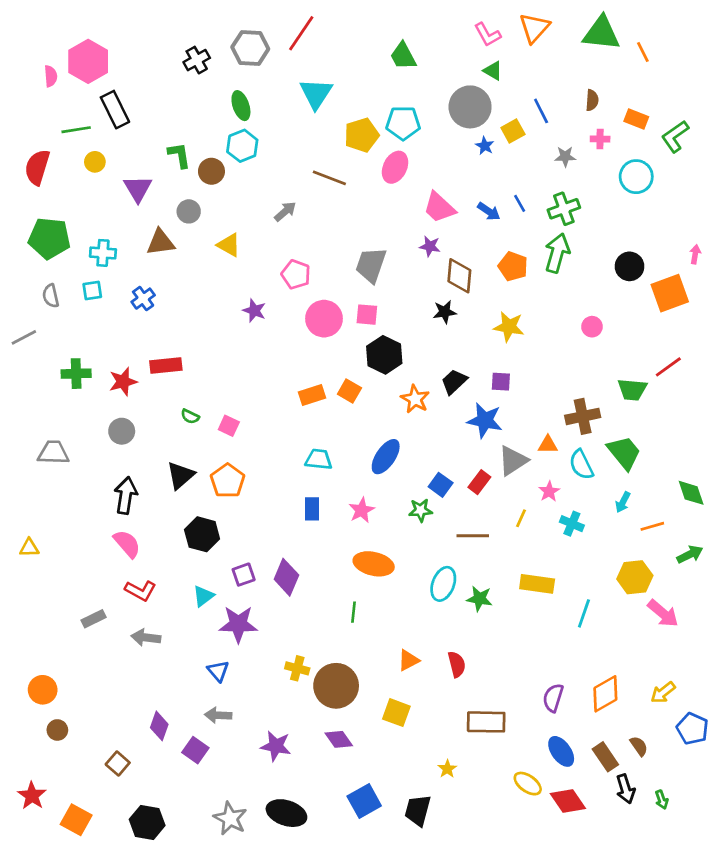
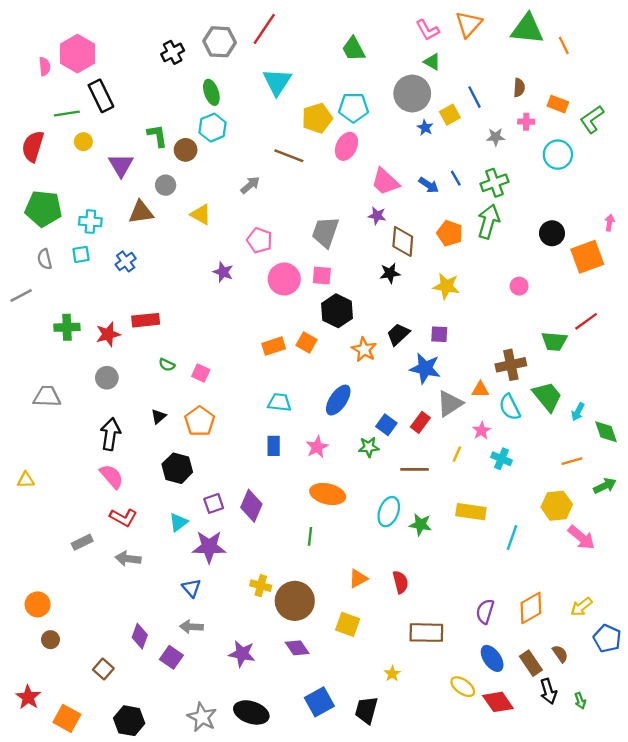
black triangle: (181, 475) -> (159, 416), size x0.6
cyan arrow: (623, 502) -> (578, 412), moved

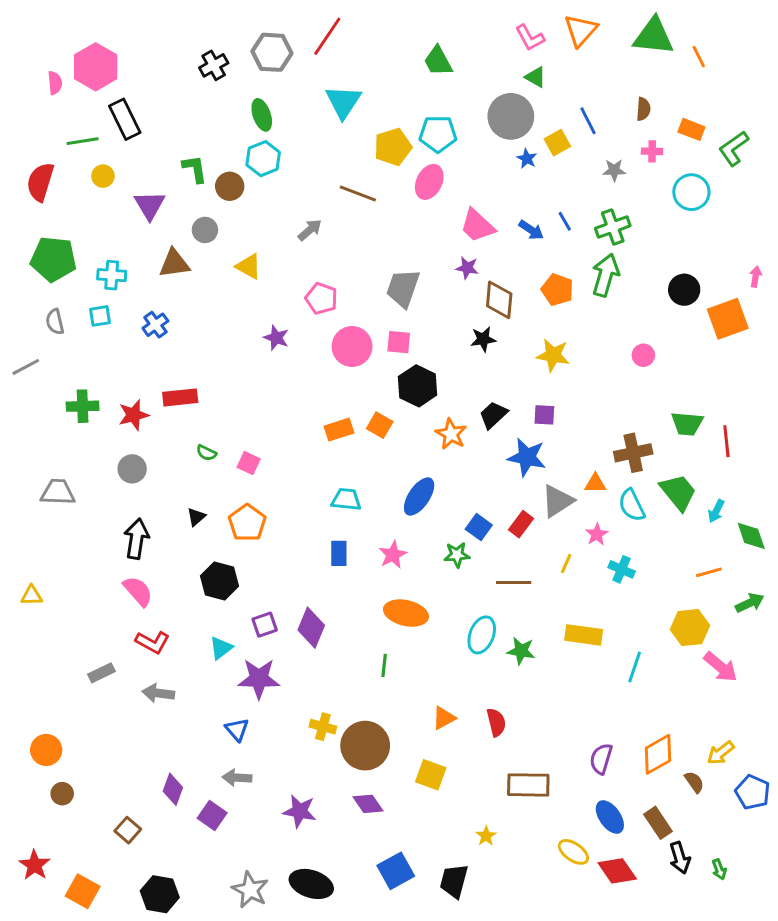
red line: (586, 321) -> (726, 441), moved, turned -60
brown semicircle: (560, 654) -> (694, 782), moved

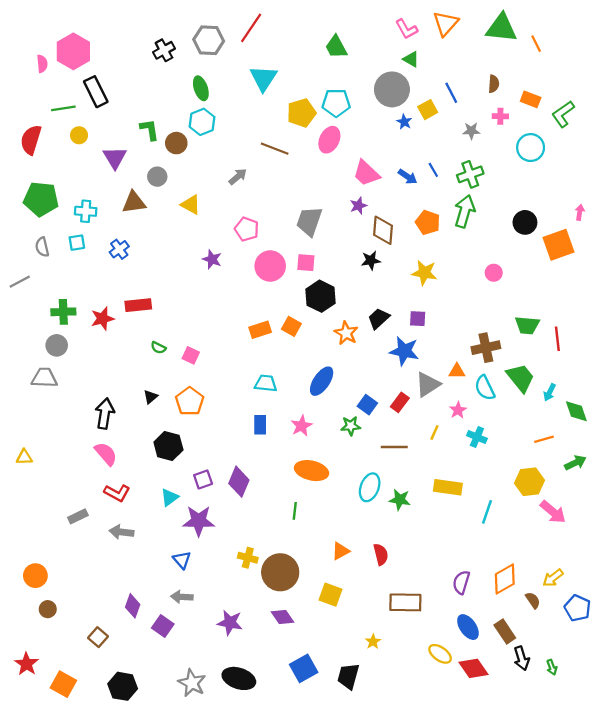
purple star: (467, 268) -> (358, 206), turned -30
gray circle: (132, 469) -> (57, 345), moved

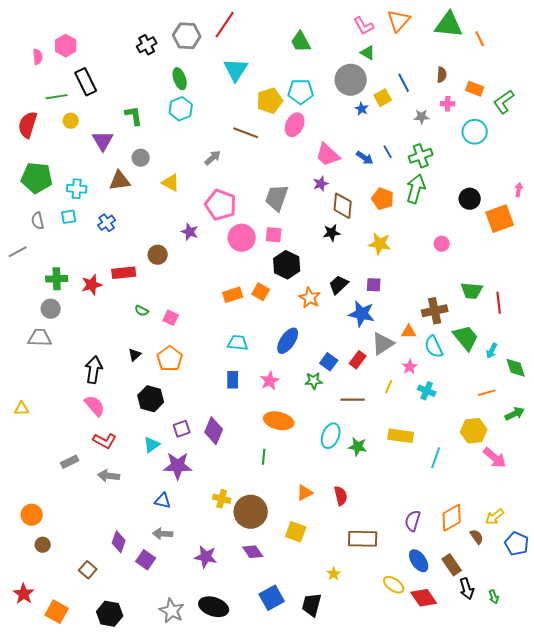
pink hexagon: (73, 51) -> (66, 46), size x0.7
brown circle: (176, 143) -> (158, 255), moved
pink pentagon: (247, 229) -> (221, 205), size x1.4
blue triangle: (182, 560) -> (163, 501), turned -36

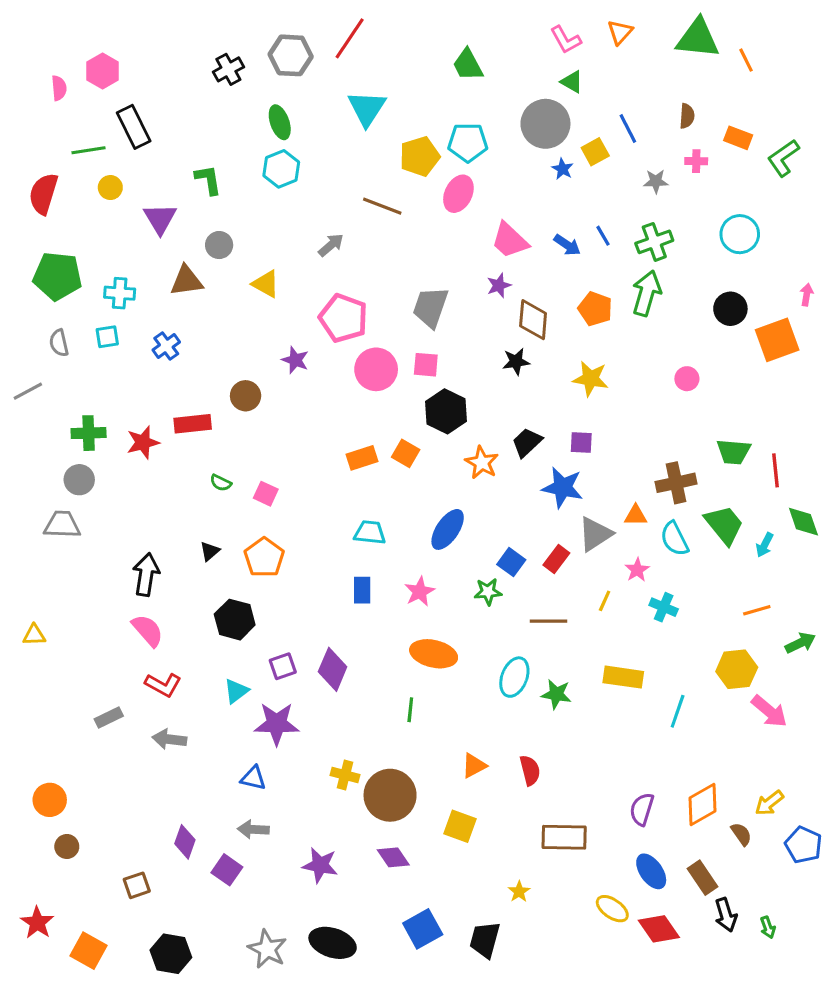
orange triangle: (399, 21) -> (620, 32), size x0.7
cyan circle: (475, 132) -> (740, 234), moved
green diamond: (516, 368) -> (803, 522), moved
brown square: (88, 570) -> (137, 885), turned 30

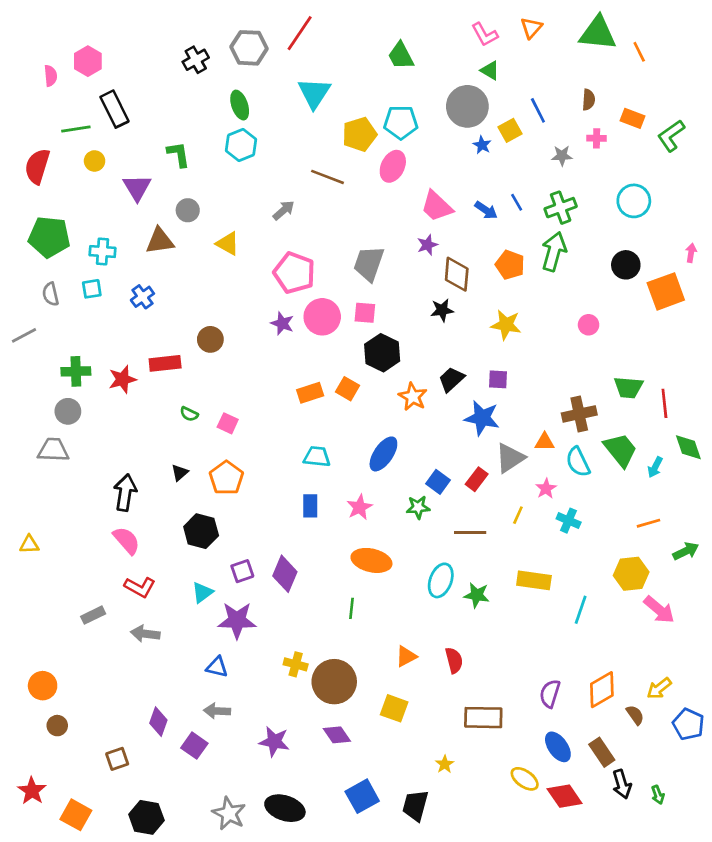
purple star: (295, 360) -> (282, 323), moved

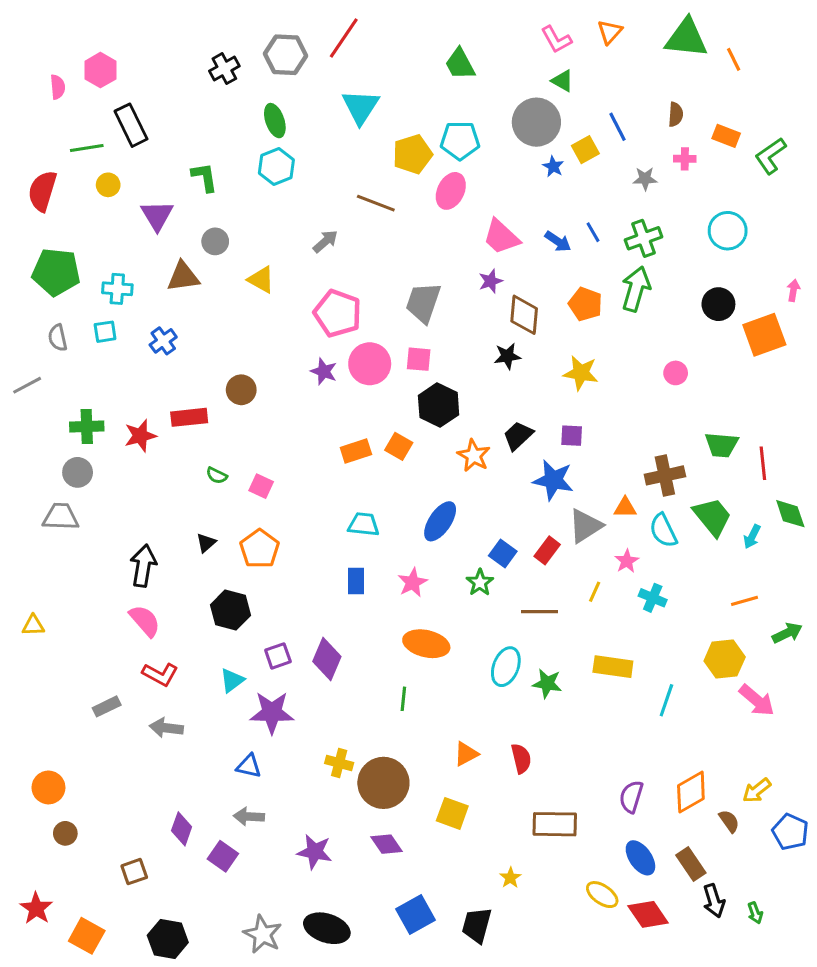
green star: (418, 507) -> (480, 583), turned -30

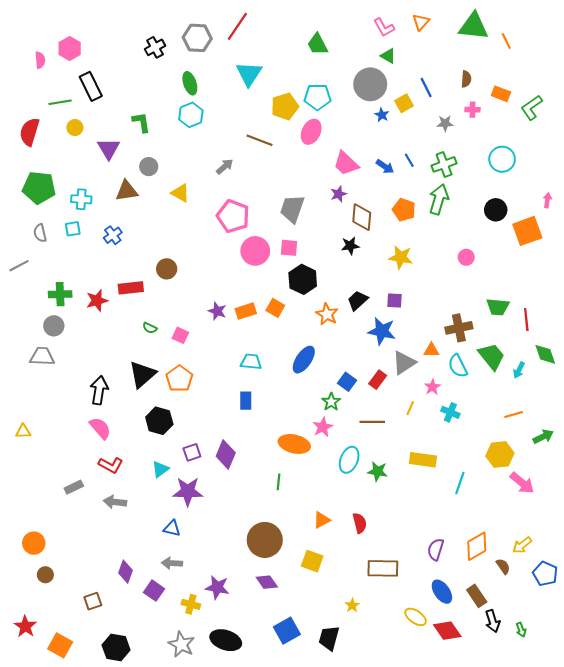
purple star: (324, 371) -> (217, 311), moved
black triangle: (206, 543) -> (142, 374), size x2.0
pink star: (413, 583) -> (323, 427), moved
yellow cross: (339, 763) -> (191, 604), moved

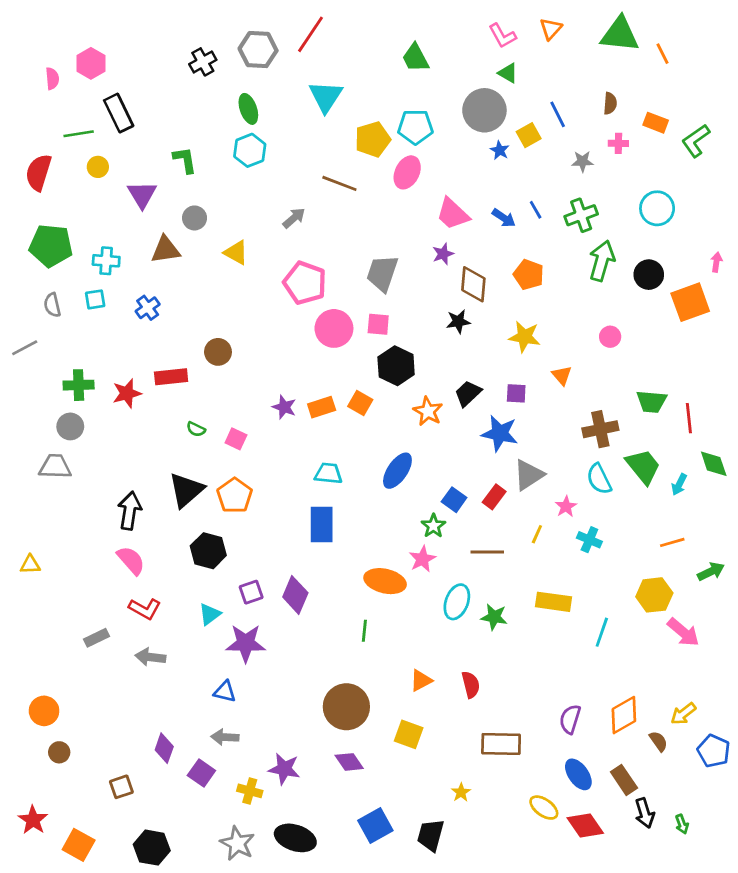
green arrow: (439, 199) -> (602, 261), moved
orange triangle: (431, 350) -> (562, 375), moved, turned 49
blue rectangle: (246, 401) -> (322, 524), size x1.5

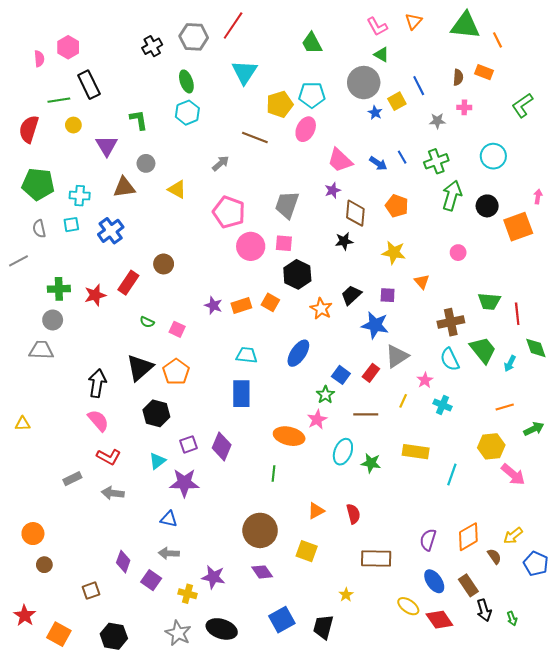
orange rectangle: (656, 123) -> (484, 72), moved
blue cross: (148, 308) -> (111, 231), size x1.4
red rectangle: (171, 377) -> (128, 283), turned -50

